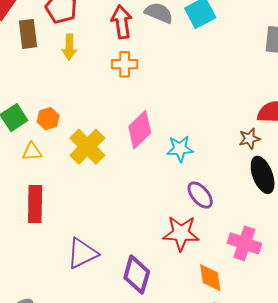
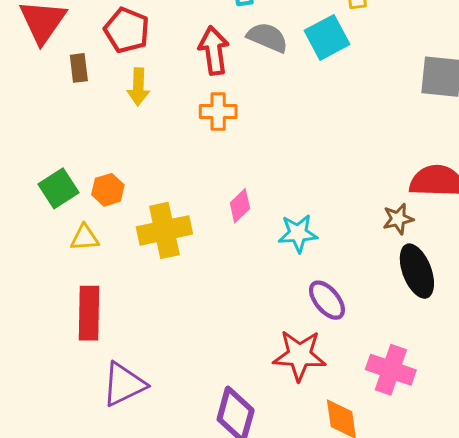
brown rectangle: (28, 34) -> (79, 68), size x0.7
pink diamond: (140, 130) -> (240, 206), size x0.6
yellow cross: (87, 147) -> (164, 230), turned 33
purple triangle: (82, 253) -> (124, 384), moved

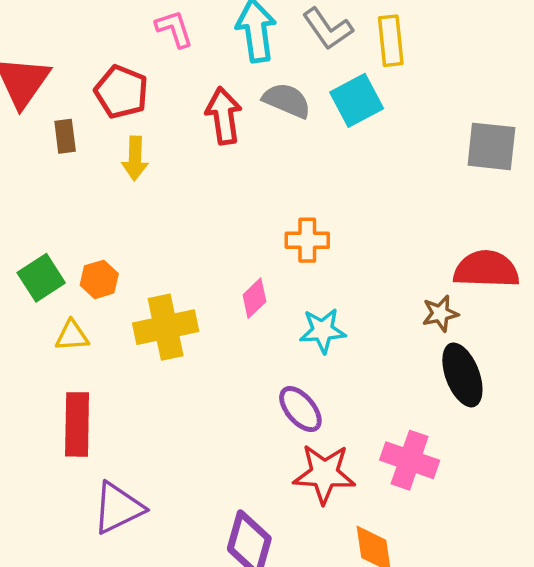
orange cross: (218, 111) -> (307, 240), moved
purple ellipse: (327, 300) -> (300, 409), moved
pink cross: (391, 370) -> (410, 460), moved

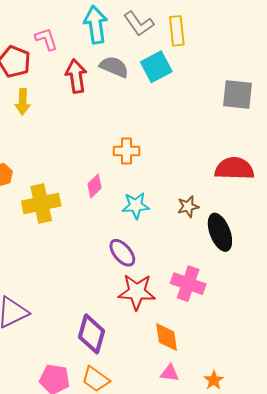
pink L-shape: (174, 29) -> (46, 39), moved
brown star: (440, 314) -> (188, 207), moved

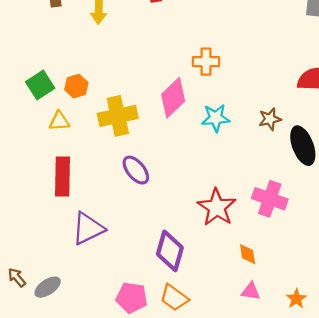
pink diamond: (95, 186) -> (173, 98), size x1.6
purple ellipse: (122, 253) -> (136, 170), moved
red star: (137, 292) -> (217, 207), turned 30
orange diamond: (167, 337) -> (248, 254), size x0.7

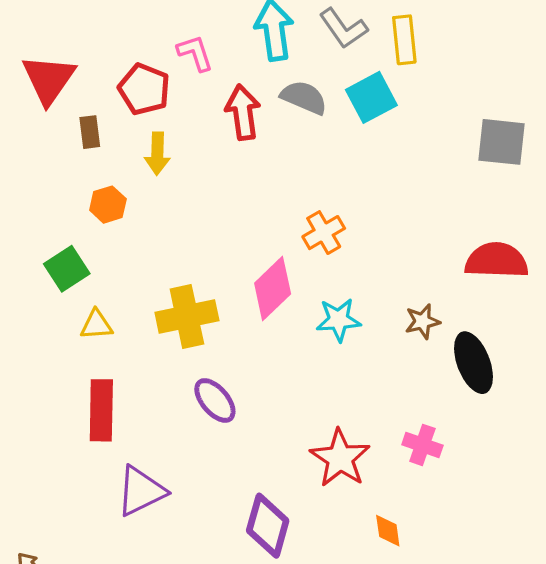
orange cross: (206, 62) -> (324, 233), turned -30
orange hexagon: (76, 86) -> (108, 205), moved
pink cross: (270, 199) -> (422, 445), size x0.7

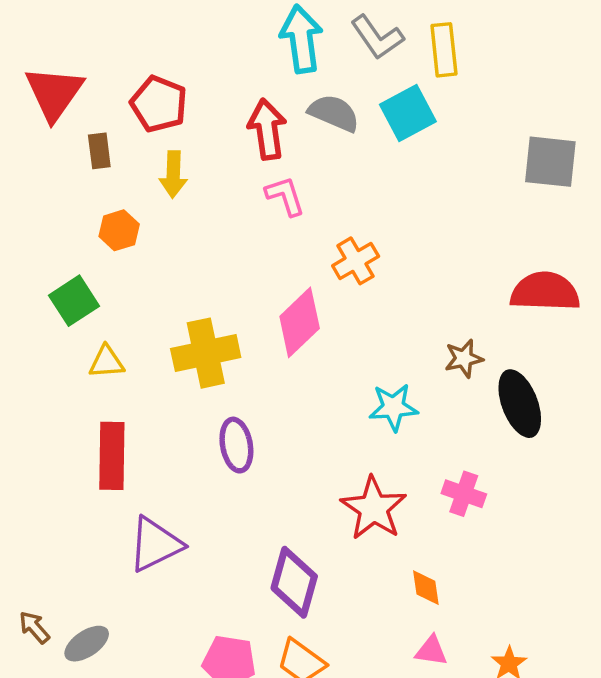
pink L-shape: (195, 53) -> (285, 196), moved
cyan star: (338, 320) -> (393, 407), moved
purple ellipse: (215, 400) -> (236, 445), turned 30

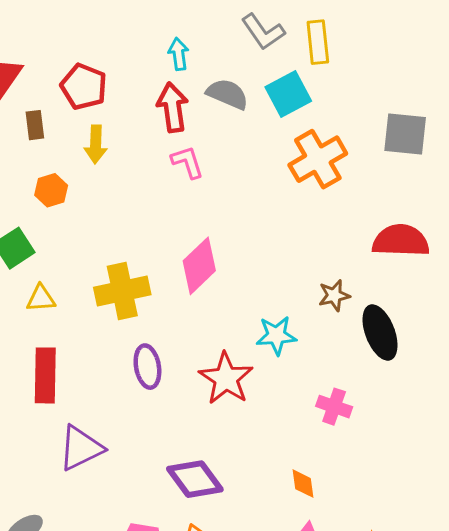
cyan arrow: (301, 39) -> (179, 54), moved, size x0.6
orange cross: (356, 261) -> (318, 159), moved, size x1.5
red star: (374, 508) -> (226, 378), moved
purple diamond: (294, 582) -> (195, 479), turned -52

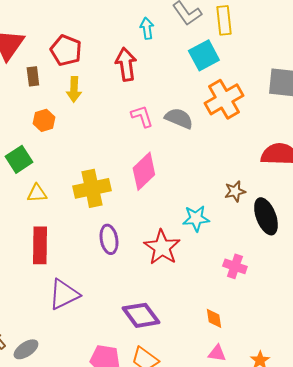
cyan arrow: (179, 54) -> (147, 28), moved
gray semicircle: (227, 94) -> (179, 118), moved
pink L-shape: (187, 162) -> (142, 116), moved

